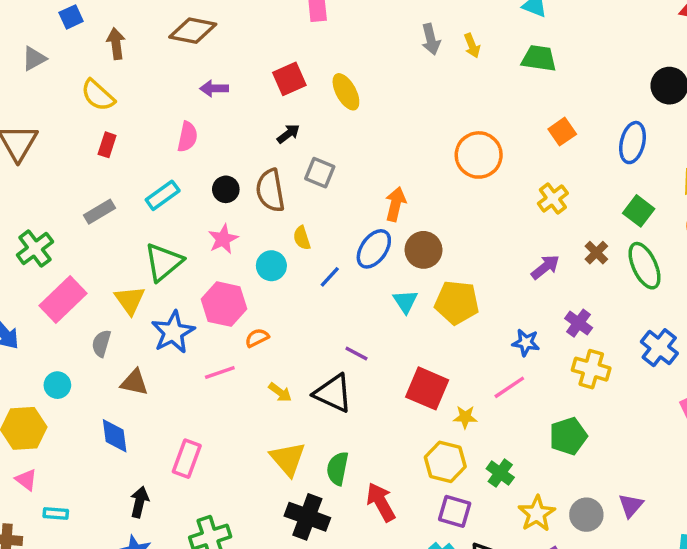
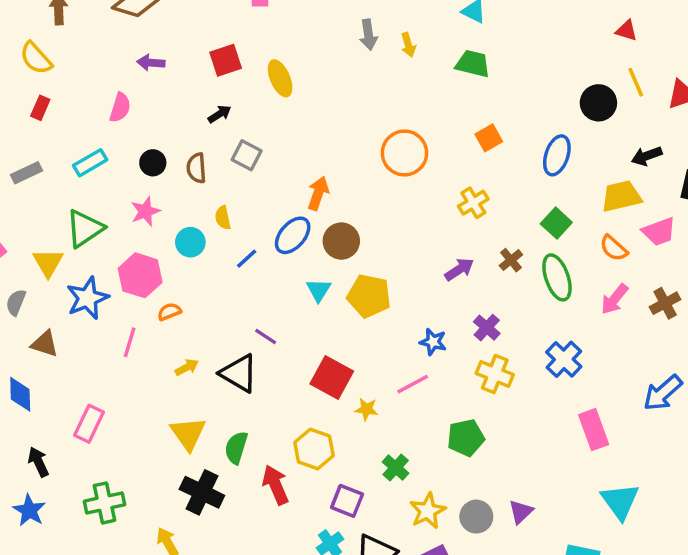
brown semicircle: (270, 190) -> (196, 168), size x0.7
pink line: (220, 373) -> (130, 342), turned -60
yellow arrow: (280, 392) -> (187, 367), turned -70
yellow hexagon: (445, 462) -> (314, 449), moved
black arrow: (139, 502) -> (38, 462), turned -44

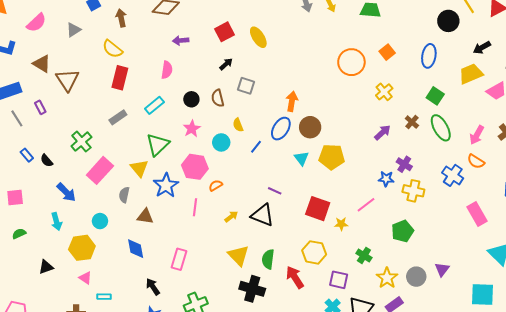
red rectangle: (40, 108) -> (120, 78), size x1.6
orange circle: (404, 153) -> (351, 62), moved
orange semicircle: (614, 248) -> (476, 161), moved
blue star: (433, 342) -> (386, 179), moved

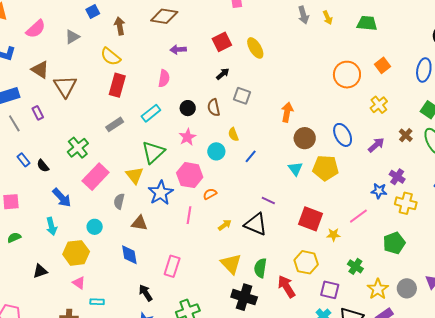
blue ellipse: (281, 129) -> (343, 135), moved, turned -60

